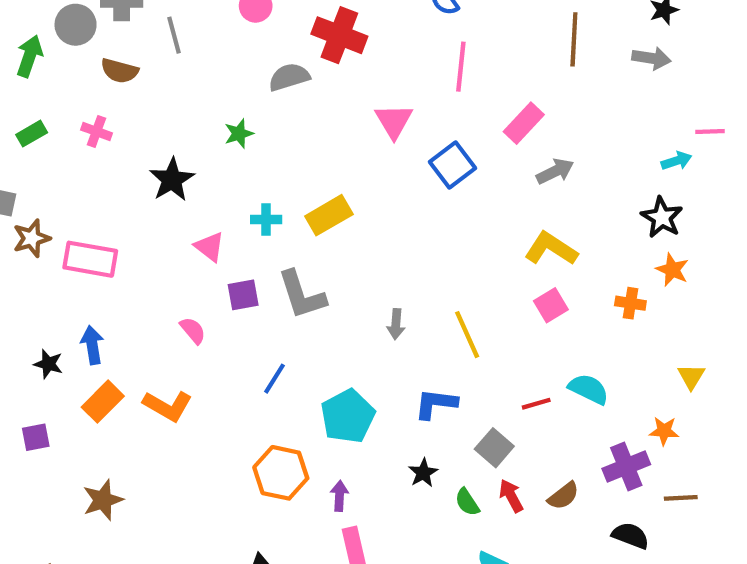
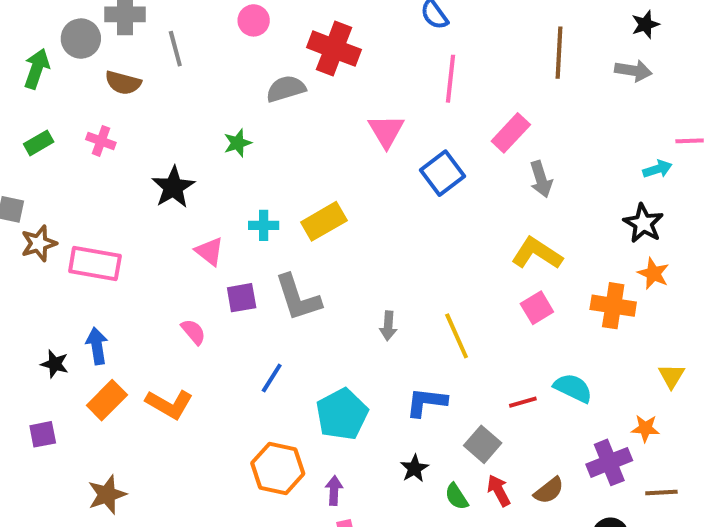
gray arrow: (555, 171) -> (541, 179), turned 99
orange cross: (630, 303) -> (613, 306), size x1.5

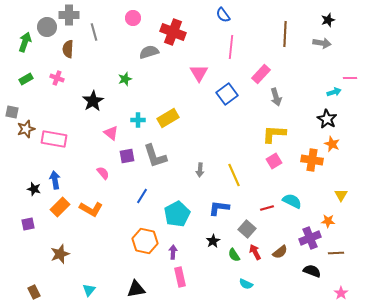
brown semicircle: (123, 83) -> (68, 49), turned 78
yellow L-shape: (537, 253) -> (274, 134), turned -30

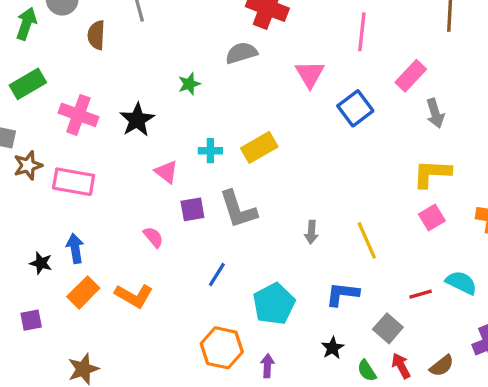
gray semicircle: (149, 52) -> (241, 53), moved
pink cross: (57, 78) -> (78, 115), moved, size x1.6
green rectangle: (26, 79) -> (28, 84), size x1.5

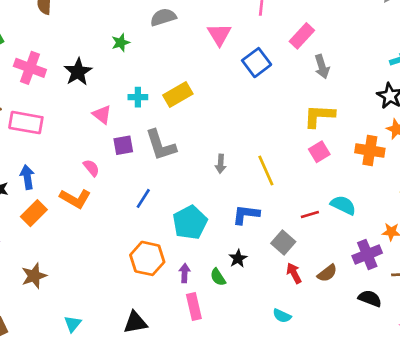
orange L-shape: (134, 296) -> (75, 198), moved
green semicircle: (367, 371) -> (218, 277), moved

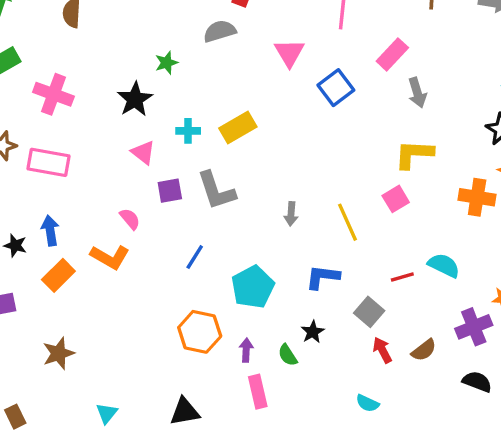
black star: (78, 72) -> (135, 99), moved
pink square: (319, 152) -> (396, 199), moved

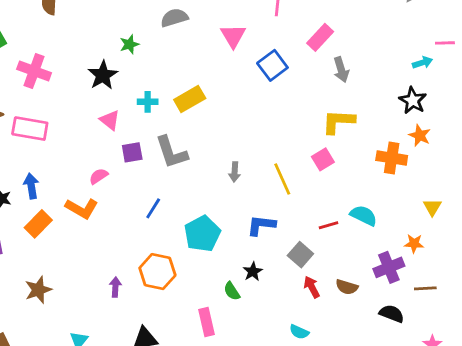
pink semicircle: (130, 219) -> (99, 176), turned -84
purple arrow: (246, 350) -> (115, 287), moved
brown semicircle: (424, 350) -> (347, 287), turned 55

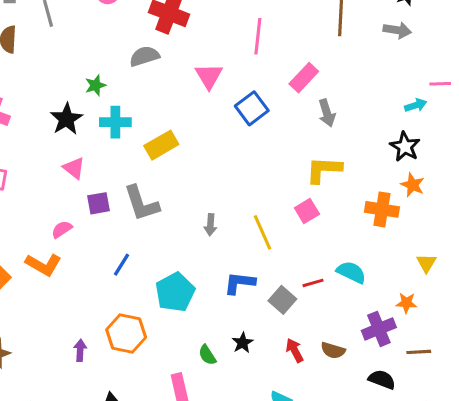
cyan cross: (148, 102) -> (115, 122), moved, size x1.4
gray square: (300, 255) -> (282, 300), moved
black star: (253, 272) -> (243, 343), moved

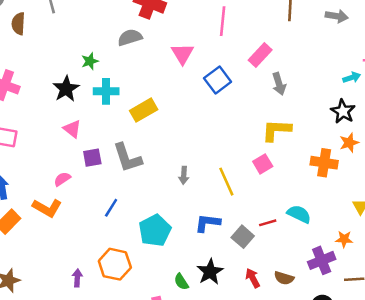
orange star: (413, 185) -> (349, 143), turned 30
black star: (243, 343) -> (210, 272), size x1.5

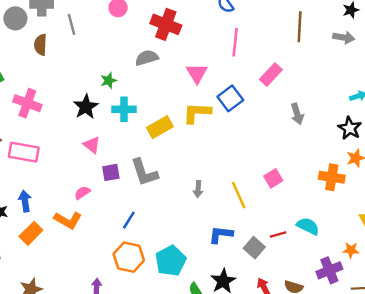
gray arrow: (279, 84) -> (297, 114), moved
yellow L-shape: (276, 130) -> (197, 113), moved
cyan pentagon: (155, 230) -> (171, 261), moved
orange hexagon: (115, 264) -> (129, 257), moved

